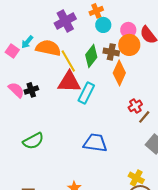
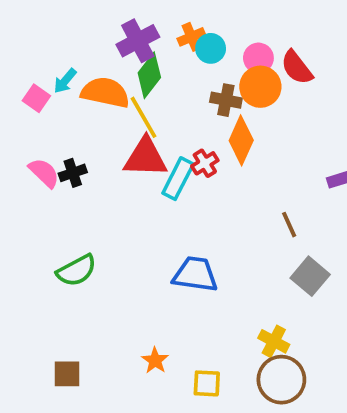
orange cross: (96, 11) -> (191, 37), moved
green diamond: (91, 56) -> (149, 75), moved
red cross: (135, 106) -> (205, 163), moved
brown line: (144, 117) -> (289, 225), turned -64

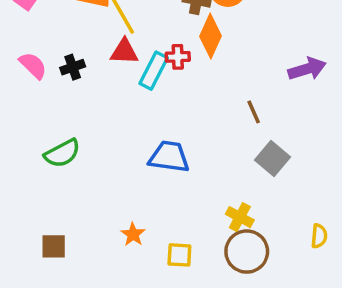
red triangle: (145, 158) -> (124, 52), size x0.7
red cross: (205, 163) -> (178, 57), turned 30
black cross: (73, 173) -> (73, 67), moved

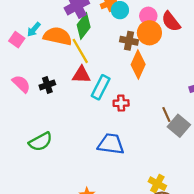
red cross: (178, 57) -> (121, 103), moved
gray square: (273, 158) -> (179, 126), moved

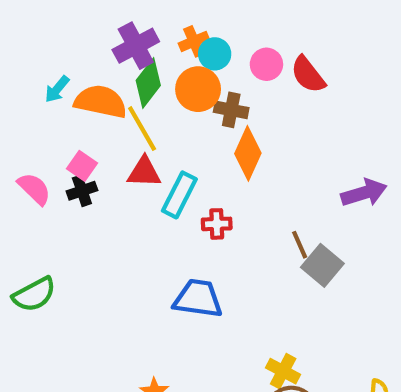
orange circle: (149, 33) -> (198, 89), moved
pink square: (17, 40) -> (82, 166), moved
green semicircle: (41, 142) -> (34, 294), moved

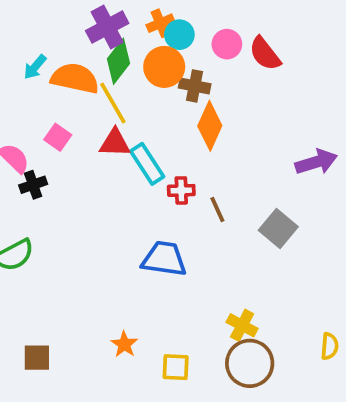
black cross: (82, 191) -> (33, 185), moved
cyan rectangle: (179, 195) -> (147, 164), turned -60
brown line: (300, 245) -> (217, 209), moved

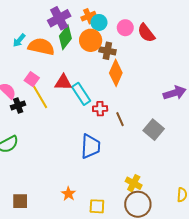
yellow line: (113, 103) -> (40, 97), moved
blue trapezoid: (164, 259) -> (91, 146), turned 85

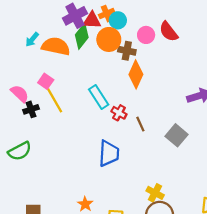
pink circle: (125, 28) -> (146, 35), moved
red triangle: (63, 82) -> (92, 20), moved
red cross: (100, 109) -> (119, 113), turned 32

